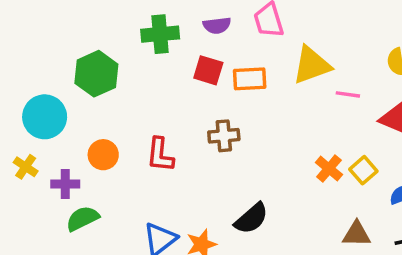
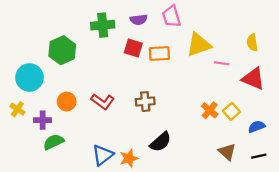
brown cross: (224, 136) -> (145, 102), moved
red L-shape: (160, 155) -> (103, 102), turned -60
brown triangle: (357, 234) -> (227, 152), turned 42

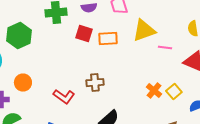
red L-shape: (103, 102) -> (64, 97), moved

